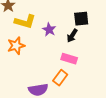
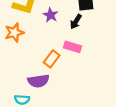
orange rectangle: (60, 78) -> (52, 59), moved

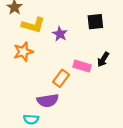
black arrow: (76, 22) -> (103, 59), moved

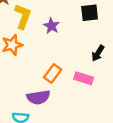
yellow L-shape: (33, 25) -> (23, 16), turned -85
pink rectangle: (82, 66) -> (84, 78), moved

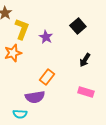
black square: (90, 13) -> (78, 26), turned -35
pink rectangle: (84, 78) -> (86, 92), moved

